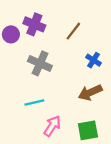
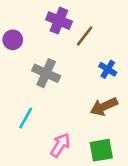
purple cross: (34, 24) -> (59, 21), moved
cyan line: (34, 103) -> (26, 118), moved, turned -48

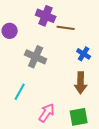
brown line: (85, 36) -> (66, 28), turned 60
brown arrow: (104, 107) -> (81, 83), turned -65

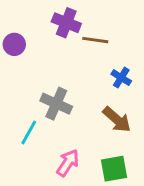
gray cross: (36, 57) -> (56, 104), moved
brown arrow: (81, 83) -> (117, 120), turned -50

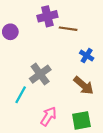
purple cross: (66, 23) -> (47, 16), turned -36
gray cross: (56, 104) -> (40, 74), turned 30

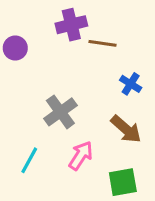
cyan line: (21, 95) -> (29, 160), moved
pink arrow: (48, 116) -> (81, 156), moved

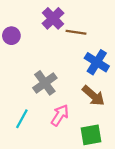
purple cross: (71, 25) -> (53, 18), turned -30
blue cross: (131, 84) -> (97, 62), size x1.5

